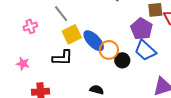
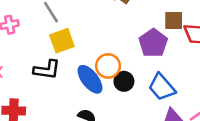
blue ellipse: (94, 41) -> (90, 79), moved
blue trapezoid: (145, 50) -> (162, 87), moved

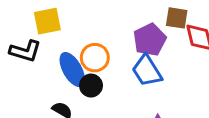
black circle: (124, 81) -> (91, 86), moved
blue trapezoid: (162, 87) -> (147, 71), moved

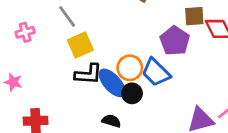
black L-shape: (25, 51) -> (88, 74), moved
blue trapezoid: (147, 71) -> (156, 72), moved

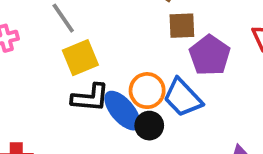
brown square: (194, 16) -> (182, 26), moved

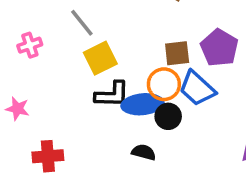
brown square: (182, 26) -> (177, 53), moved
blue ellipse: (122, 111) -> (142, 104), turned -51

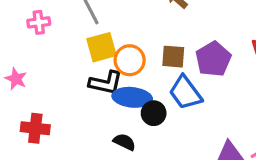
orange circle: (164, 84) -> (130, 60), moved

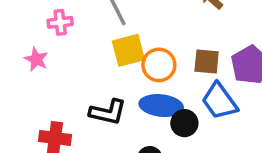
pink star: (16, 79) -> (36, 59), moved
black L-shape: (106, 83) -> (108, 112), moved

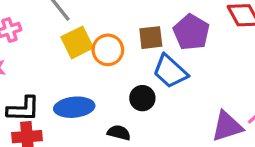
blue ellipse: (161, 106) -> (74, 107), moved
black L-shape: (108, 112) -> (23, 109), moved

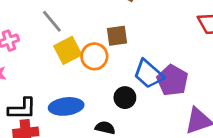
purple pentagon: (191, 32) -> (172, 80), moved
brown square: (151, 38) -> (117, 36), moved

